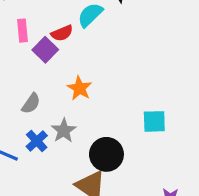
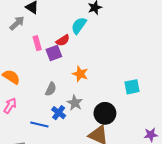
purple square: (45, 50) -> (54, 53), turned 35

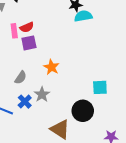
cyan semicircle: (79, 26) -> (83, 16), moved, turned 36
red semicircle: (63, 40) -> (27, 27), moved
black circle: (105, 113) -> (83, 111), moved

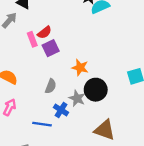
black circle: (83, 111) -> (96, 90), moved

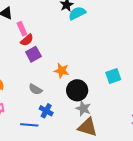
pink rectangle: (32, 39) -> (22, 29), moved
gray semicircle: (51, 86) -> (35, 89), turned 104
gray star: (77, 98) -> (83, 109), moved

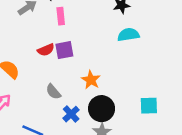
cyan semicircle: (77, 13) -> (128, 35), moved
red semicircle: (27, 40) -> (46, 50), moved
blue cross: (46, 111) -> (71, 114), moved

